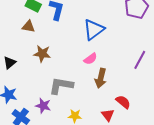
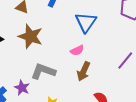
blue triangle: (94, 30) -> (86, 22), turned -30
brown star: (42, 54) -> (30, 36), size x1.4

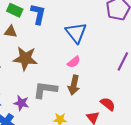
brown arrow: (84, 71) -> (74, 85), moved
purple star: (22, 88) -> (21, 103), moved

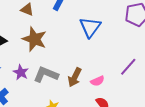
pink semicircle: (74, 62) -> (97, 81), moved
purple star: (21, 103) -> (21, 72), moved

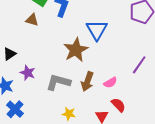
brown star: (34, 39) -> (76, 50), moved, turned 30
purple star: (21, 72) -> (28, 73), moved

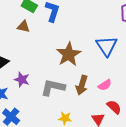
blue triangle: (97, 30) -> (107, 46), moved

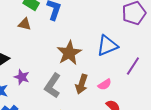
blue triangle: (107, 46) -> (107, 46), turned 40
gray L-shape: (53, 87) -> (53, 86), turned -70

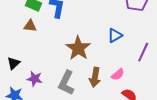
blue triangle: (107, 46) -> (115, 35), size x0.7

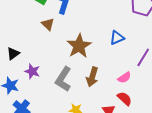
brown triangle: (30, 26) -> (48, 24), moved, turned 32
pink semicircle: (118, 74) -> (124, 78), moved

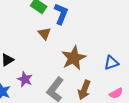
blue triangle: (117, 38) -> (111, 63), moved

